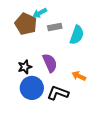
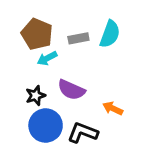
cyan arrow: (40, 13) -> (47, 58), moved
cyan semicircle: (77, 35) -> (110, 34), moved
purple semicircle: (50, 63) -> (71, 90), turned 138

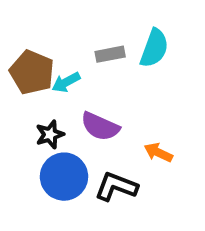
brown pentagon: (37, 34) -> (32, 72), moved

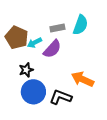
purple semicircle: (100, 126) -> (52, 49), moved, turned -72
orange arrow: (158, 153) -> (83, 79), size x1.5

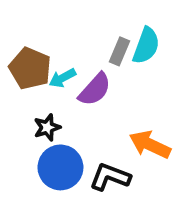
gray rectangle: (57, 28) -> (119, 51), moved, turned -56

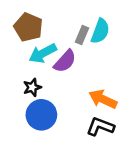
brown pentagon: (30, 68) -> (28, 27), moved
cyan arrow: (62, 78) -> (43, 53), size x1.5
black L-shape: (110, 177) -> (100, 127), moved

